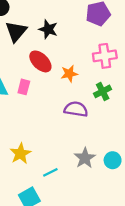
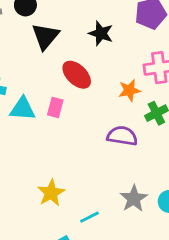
black star: (48, 29) -> (101, 33), moved
orange star: (69, 74) -> (129, 90), moved

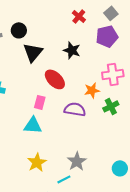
cyan triangle: (23, 109) -> (33, 125), moved
purple semicircle: (122, 136) -> (75, 109), moved
gray star: (134, 199) -> (77, 161), moved

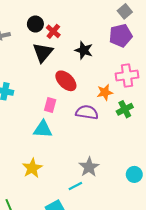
red cross: (79, 16) -> (53, 31), moved
black circle: (19, 30) -> (35, 24), moved
yellow star: (37, 162) -> (32, 168), moved

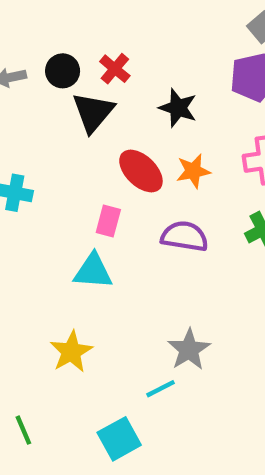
black circle: (35, 24) -> (63, 71), moved
orange star: (105, 92) -> (193, 171), moved

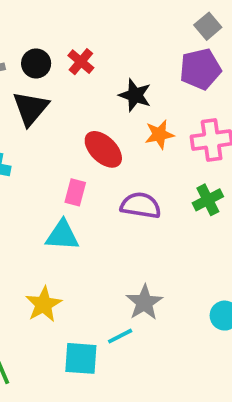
black triangle: (93, 112) -> (30, 108), moved
orange star: (193, 171) -> (159, 134), moved
cyan square: (119, 439) -> (81, 358), moved, turned 33

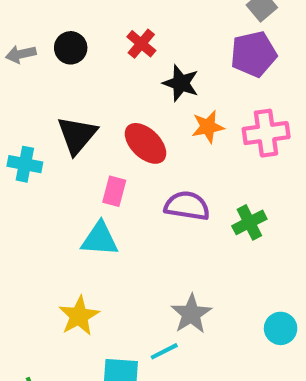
red cross: (81, 62) -> (141, 44), moved
black triangle: (30, 108) -> (77, 135), moved
green cross: (208, 200) -> (249, 222), moved

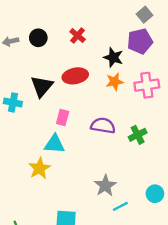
black star: (181, 83) -> (113, 57), moved
red ellipse: (145, 143) -> (75, 76), moved, turned -55
yellow star: (79, 316) -> (39, 168), moved
cyan line: (164, 351) -> (120, 206), moved

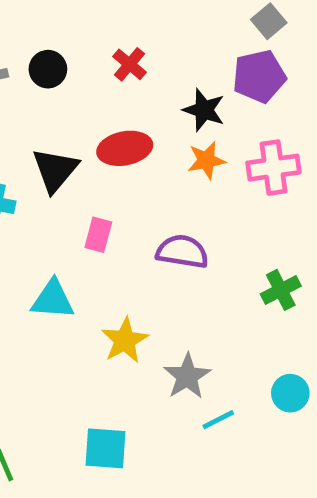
green cross: (138, 135) -> (281, 290), moved
cyan triangle: (54, 144) -> (53, 300), moved
yellow star: (39, 168) -> (125, 340), moved

